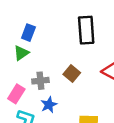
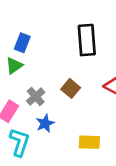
gray cross: (40, 81) -> (36, 97), turned -35

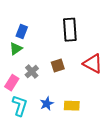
brown square: (71, 88) -> (58, 66), turned 32
blue star: (45, 123) -> (47, 104), moved

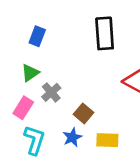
green triangle: (16, 49) -> (30, 73), moved
brown square: (58, 66) -> (83, 113), moved, turned -32

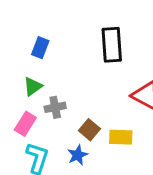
gray cross: (51, 92) -> (55, 107), turned 30
yellow rectangle: (107, 140) -> (121, 137), moved

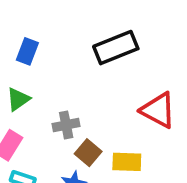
black rectangle: (112, 45) -> (116, 48), turned 72
gray cross: (55, 107) -> (66, 125), moved

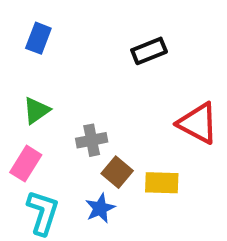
black rectangle: (116, 48) -> (149, 51), size x0.7
blue rectangle: (27, 51) -> (38, 38), moved

